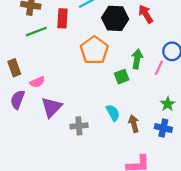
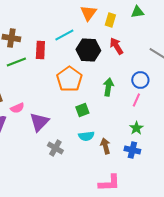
pink line: (159, 68) -> (136, 100), moved
green square: (122, 77) -> (82, 110), moved
purple triangle: (52, 107) -> (39, 122), moved
cyan semicircle: (113, 113) -> (86, 136), turned 112
gray cross: (79, 126) -> (55, 148), turned 35

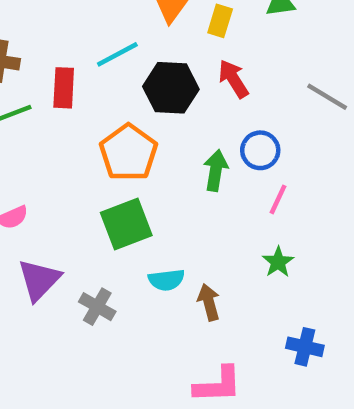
blue circle: (140, 80) -> (260, 150), moved
green square: (82, 110) -> (126, 224), moved, size x1.6
purple triangle: (39, 122) -> (39, 280), moved
blue cross: (132, 150) -> (305, 347), moved

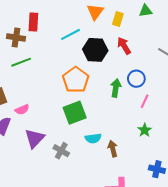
red rectangle: (64, 88) -> (33, 22), moved

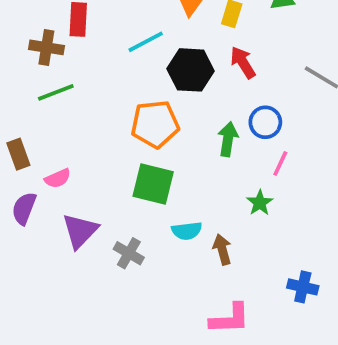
orange pentagon: (76, 80) -> (155, 124), turned 30
green square: (75, 113) -> (153, 184), turned 35
green star: (145, 130) -> (260, 203), moved

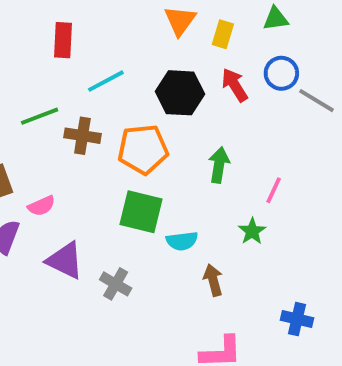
cyan line: (146, 42) -> (106, 81), moved
brown cross: (46, 47) -> (82, 136), moved
blue circle: (265, 122) -> (281, 73), moved
purple triangle: (80, 231) -> (65, 261), turned -48
cyan semicircle: (187, 231) -> (182, 241), moved

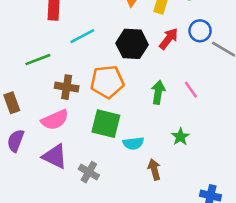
red arrow: (235, 85) -> (169, 39), turned 70
brown cross: (82, 136) -> (67, 87), moved
pink line: (274, 190) -> (191, 90), moved, turned -60
pink semicircle: (42, 206) -> (55, 120), moved, size x1.5

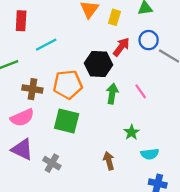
black hexagon: (132, 44) -> (98, 64), moved
cyan semicircle: (133, 143) -> (150, 154), moved

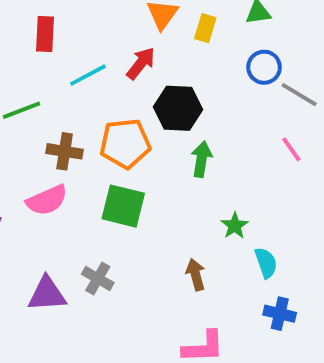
red arrow: (121, 47) -> (141, 63), moved
pink line: (141, 91) -> (291, 149), moved
purple triangle: (22, 149) -> (47, 294), moved, turned -30
cyan semicircle: (150, 154) -> (266, 263), turned -102

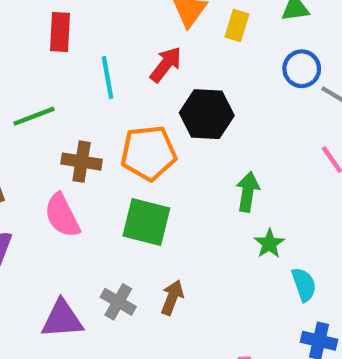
cyan line: (88, 75) -> (107, 77), turned -72
green arrow: (201, 159) -> (248, 192), moved
pink semicircle: (47, 200) -> (62, 216), turned 87
brown arrow: (196, 275) -> (172, 298), moved, turned 36

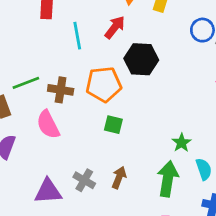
green line: (34, 116) -> (26, 83), moved
green arrow: (248, 192) -> (168, 179), moved, size x1.4
green square: (146, 222) -> (113, 125), moved, size x0.6

